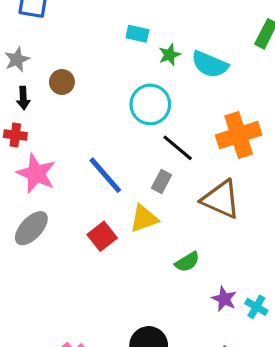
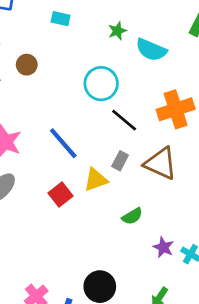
cyan rectangle: (137, 34) -> (61, 19), moved
green star: (170, 55) -> (117, 31), moved
gray rectangle: (162, 182) -> (120, 161), moved

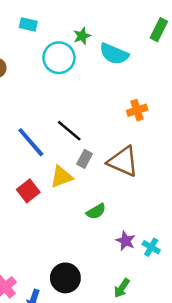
cyan circle: (101, 84) -> (59, 58), moved
orange cross: (176, 109) -> (137, 110), size x0.6
black line: (124, 120) -> (69, 131), moved

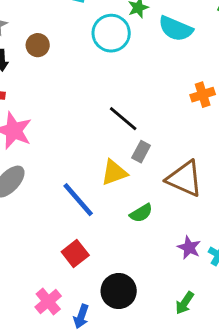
blue line: (31, 142) -> (78, 200), moved
brown triangle: (123, 161) -> (185, 179), moved
red square: (28, 191) -> (75, 254), moved
green semicircle: (96, 211) -> (141, 213), moved

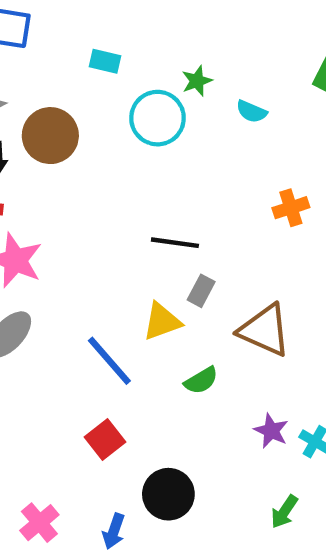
cyan semicircle: (176, 29) -> (252, 112), size x0.6
brown circle: (38, 45) -> (50, 136), size x1.6
black line: (123, 119) -> (175, 243), turned -32
pink cross: (48, 301) -> (39, 523), moved
green arrow: (185, 303) -> (284, 512), moved

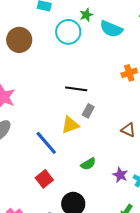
cyan semicircle: (252, 112) -> (111, 29), size x1.6
brown triangle: (265, 330) -> (128, 130), moved, size x0.6
green semicircle: (201, 380) -> (88, 164), moved

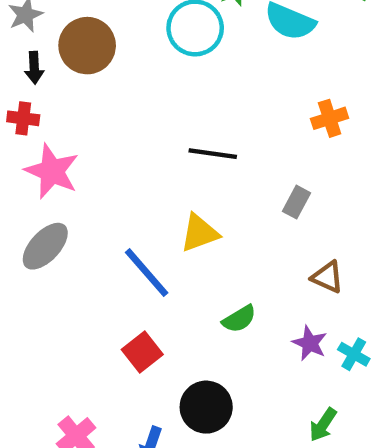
gray rectangle: (88, 111) -> (297, 202), moved
brown triangle: (128, 130) -> (327, 277), moved

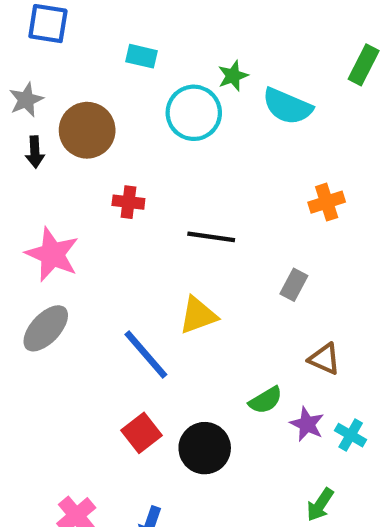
red cross: (23, 118) -> (128, 202), moved
green semicircle: (239, 319) -> (266, 400), moved
black circle: (206, 407) -> (205, 448), moved

